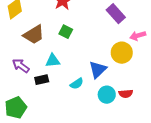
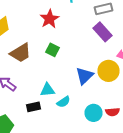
cyan triangle: (53, 61) -> (48, 90), moved
blue triangle: (98, 70) -> (84, 76), moved
black rectangle: (42, 80) -> (34, 107), moved

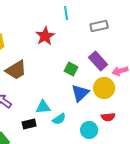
purple rectangle: (102, 32) -> (98, 61), moved
green square: (52, 50) -> (71, 69), moved
red semicircle: (112, 112) -> (108, 117), moved

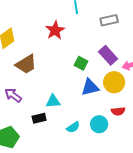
blue triangle: (80, 93) -> (90, 87), turned 30
cyan semicircle: (59, 119) -> (73, 127), moved

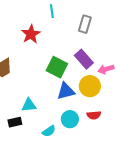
gray rectangle: (109, 20) -> (85, 24), turned -60
green square: (81, 63) -> (57, 67), size x1.5
cyan circle: (99, 124) -> (70, 119), moved

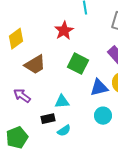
green square: (57, 67) -> (78, 64), moved
cyan semicircle: (49, 131) -> (64, 131), moved

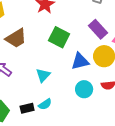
cyan triangle: (62, 102) -> (43, 75), turned -42
black rectangle: (48, 119) -> (27, 108), moved

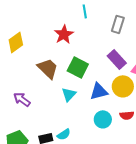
brown trapezoid: (16, 38) -> (48, 68), moved, turned -105
cyan triangle: (43, 75) -> (69, 94), moved

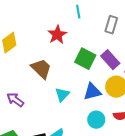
green square: (78, 67) -> (85, 59), moved

